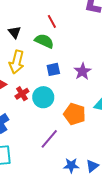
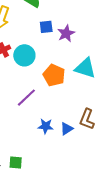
blue square: (53, 69) -> (46, 27), moved

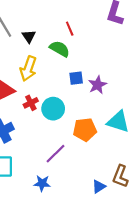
orange pentagon: (54, 75) -> (85, 130), turned -30
blue star: (46, 126) -> (42, 183), moved

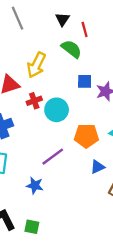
black triangle: (29, 36) -> (62, 19), moved
blue triangle: (99, 187) -> (97, 167), moved

